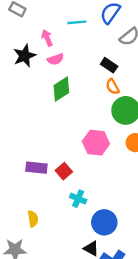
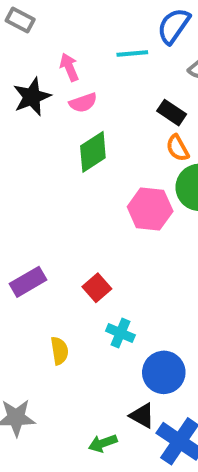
cyan line: (77, 22) -> (132, 53), moved
pink hexagon: (96, 143) -> (150, 209), moved
purple rectangle: (36, 168) -> (28, 282), moved, turned -36
yellow semicircle: (33, 219) -> (59, 351), moved

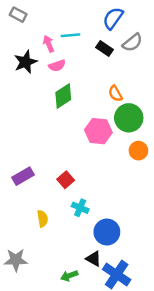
cyan line: (132, 53) -> (70, 35), moved
black rectangle: (172, 113) -> (104, 49), moved

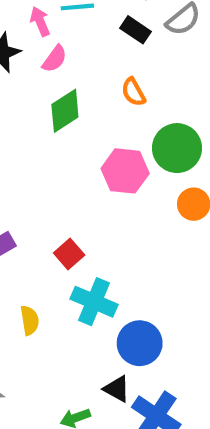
pink semicircle: (57, 66) -> (55, 59), turned -35
orange semicircle: (115, 94) -> (133, 92), moved
cyan cross: (80, 208) -> (94, 302), size x1.5

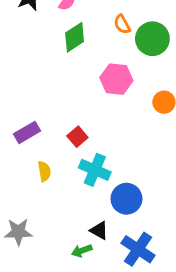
green circle: (177, 148) -> (152, 39), moved
yellow semicircle: (30, 320) -> (44, 171), moved
black triangle: (117, 389) -> (99, 230), moved

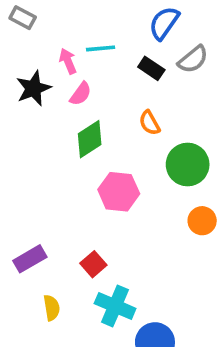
green circle: (152, 39) -> (188, 165), moved
pink hexagon: (116, 79) -> (119, 192), moved

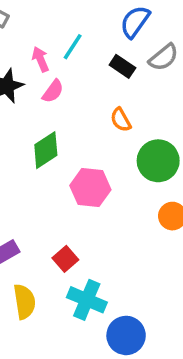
cyan line: (101, 48) -> (73, 47), turned -52
green diamond: (90, 139) -> (46, 150), moved
yellow semicircle: (52, 308) -> (24, 302), size x1.4

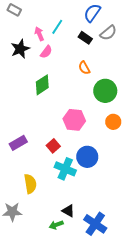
pink hexagon: (90, 188) -> (74, 120), moved
yellow semicircle: (24, 302) -> (30, 184), moved
blue circle: (126, 335) -> (87, 157), moved

